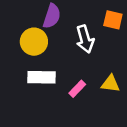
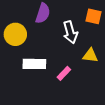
yellow circle: (34, 42) -> (15, 34), moved
yellow triangle: (110, 84) -> (90, 55), moved

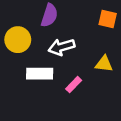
white arrow: (70, 32) -> (61, 47), moved, turned 90

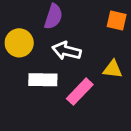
white arrow: (61, 47) -> (67, 51), turned 30
pink rectangle: (74, 85) -> (80, 92), size x1.5

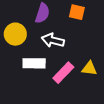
orange square: (117, 21) -> (77, 12), moved
yellow triangle: (113, 69) -> (89, 68), moved

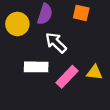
yellow circle: (15, 34) -> (17, 24), moved
white arrow: (53, 40) -> (56, 43), turned 30

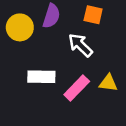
white arrow: (56, 43) -> (80, 45), moved

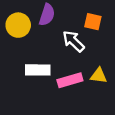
orange square: (93, 15) -> (93, 22), moved
pink rectangle: (77, 88) -> (70, 80), turned 30

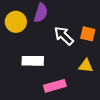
orange square: (93, 22) -> (88, 34), moved
pink rectangle: (70, 80) -> (55, 86), moved

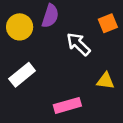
orange square: (88, 34) -> (108, 23), moved, turned -35
white rectangle: (33, 61) -> (22, 75), moved, turned -40

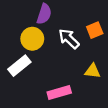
orange square: (108, 23) -> (95, 30), moved
yellow circle: (20, 27) -> (32, 39), moved

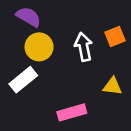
purple semicircle: (44, 14) -> (29, 17), moved, turned -78
white arrow: (69, 39) -> (84, 47), turned 35

